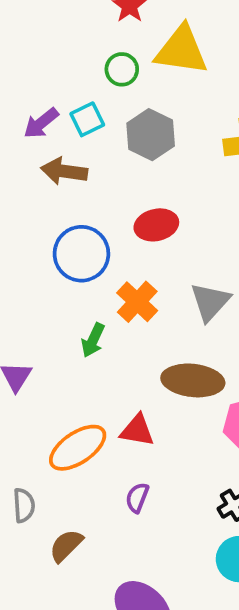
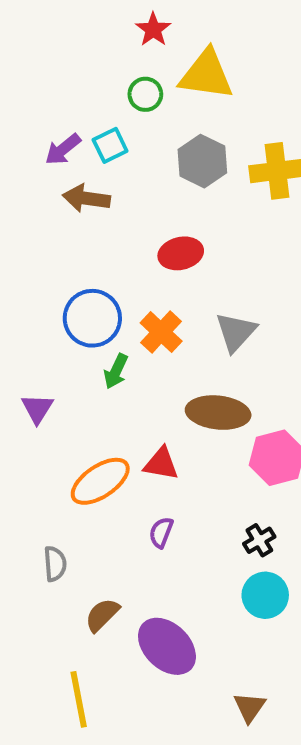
gray hexagon: (151, 135) -> (202, 161), moved
blue circle: (81, 254) -> (92, 318), moved
gray semicircle: (24, 505) -> (55, 564), moved
brown semicircle: (66, 546) -> (102, 615), moved

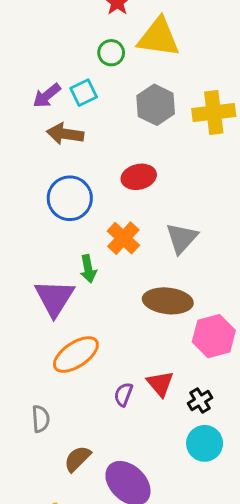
blue circle: (92, 318) -> (70, 198), moved
green arrow: (116, 371) -> (88, 269), turned -36
purple triangle: (37, 409) -> (54, 298), moved, size x1.6
red triangle: (161, 464) -> (160, 384), moved, turned 40

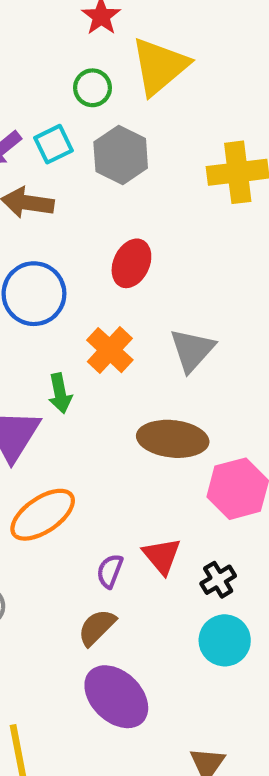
yellow triangle: (159, 37) -> (160, 66), turned -48
gray hexagon: (156, 105) -> (121, 155), moved
red ellipse: (139, 177) -> (131, 263), turned -52
brown semicircle: (77, 459) -> (97, 627), moved

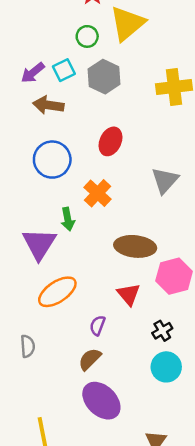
gray triangle: (192, 350) -> (165, 180), moved
red triangle: (162, 556) -> (129, 294), moved

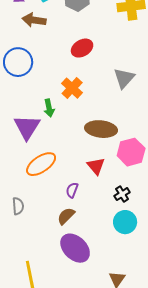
red ellipse: (110, 141) -> (82, 48), turned 35
blue circle: (52, 160) -> (18, 62), moved

